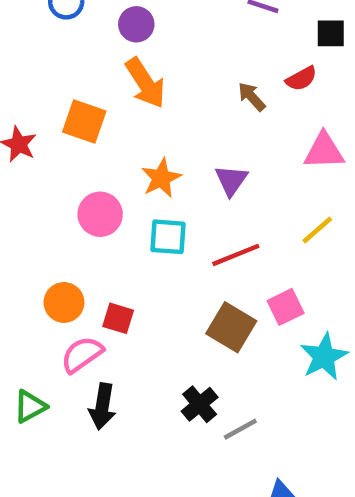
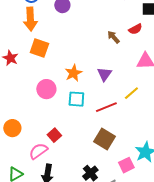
orange arrow: (145, 83) -> (30, 19), moved, turned 30
yellow line: (317, 230) -> (131, 93), moved
orange circle: (64, 302) -> (12, 128), moved
pink square: (286, 307) -> (126, 165), moved
red square: (118, 318) -> (54, 135), turned 32

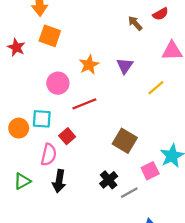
cyan square: (76, 99) -> (42, 119), moved
red line: (106, 107) -> (84, 104), moved
pink semicircle: (38, 151) -> (49, 155), turned 138

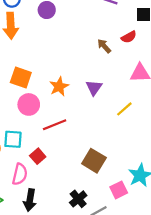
orange square: (50, 36) -> (21, 77), moved

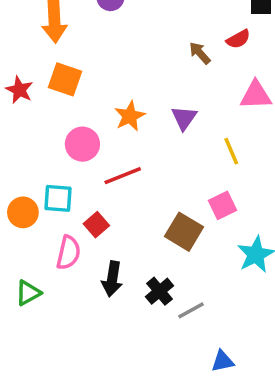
orange square: (21, 77) -> (65, 79), moved
yellow line: (124, 109) -> (231, 151), turned -72
pink square: (119, 190) -> (223, 205), moved
black arrow: (30, 200) -> (112, 279), moved

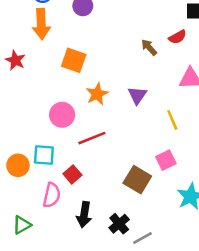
orange square: (65, 79) -> (74, 60), moved
red star: (19, 90) -> (15, 60), moved

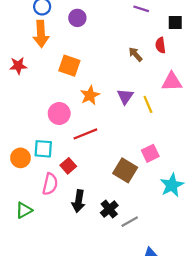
red semicircle: (178, 37) -> (160, 45), turned 112
red star: (15, 60) -> (18, 66), turned -30
yellow line: (172, 120) -> (148, 104), moved

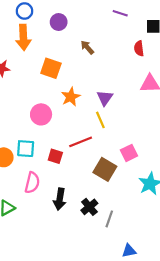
brown arrow: (135, 54) -> (87, 47), moved
yellow line: (148, 104) -> (100, 120), moved
red line: (85, 134) -> (81, 142), moved
red square: (68, 166) -> (55, 156), moved, turned -32
gray line: (130, 222) -> (109, 219), turned -42

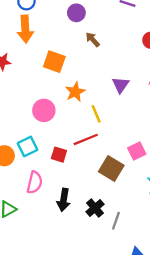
purple circle: (59, 22) -> (76, 13), moved
purple triangle: (105, 98) -> (121, 85), moved
yellow line: (100, 120) -> (96, 114), moved
cyan square: (26, 149) -> (28, 146), turned -30

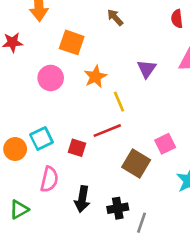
pink circle: (44, 110) -> (51, 78), moved
black cross: (95, 208) -> (118, 208), turned 30

